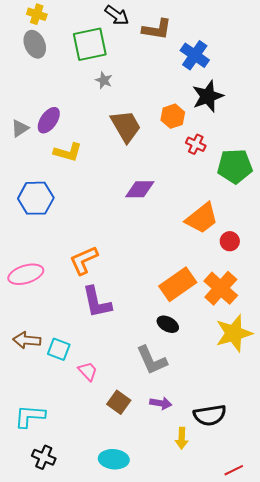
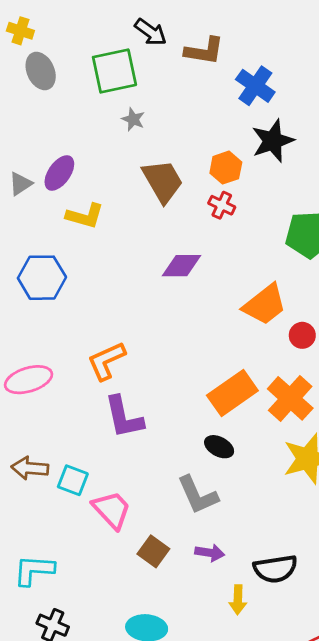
yellow cross: (37, 14) -> (20, 31), moved
red cross: (196, 144) -> (222, 205), moved
pink trapezoid: (88, 371) -> (112, 510), size x1.5

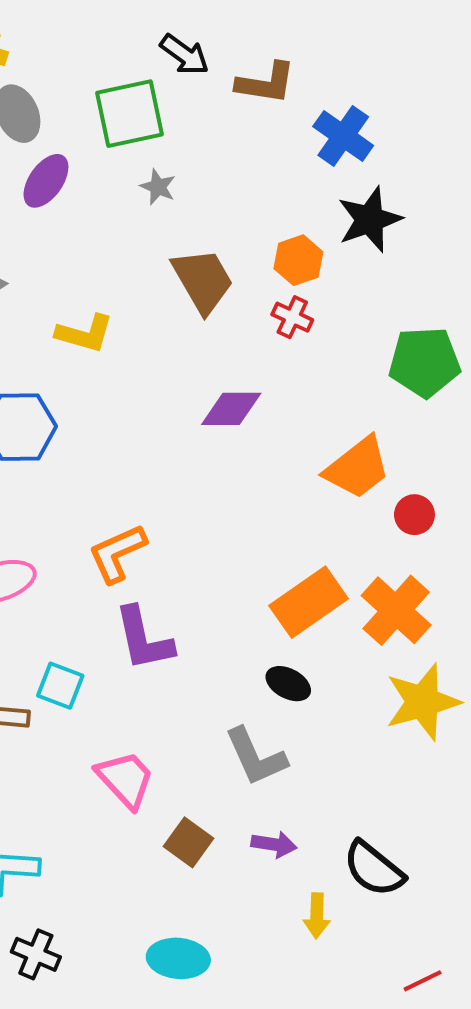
purple ellipse: (59, 173) -> (46, 181), moved
cyan square: (73, 480) -> (60, 686), moved
black semicircle: (275, 569) -> (374, 869), turned 48

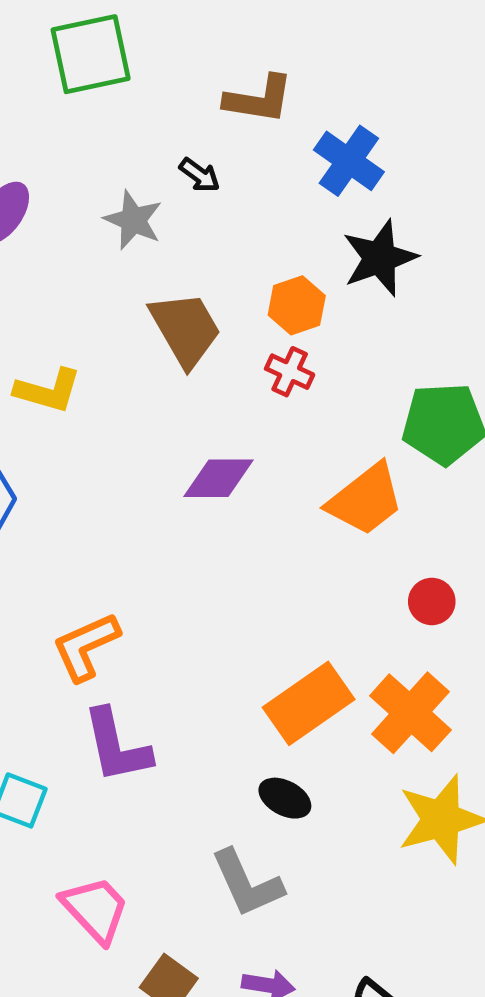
black arrow: (184, 55) -> (200, 175), moved, size x0.7
green square: (129, 114) -> (91, 54), moved
gray star: (158, 187) -> (133, 220), size x1.4
orange trapezoid: (357, 468) -> (365, 500), moved

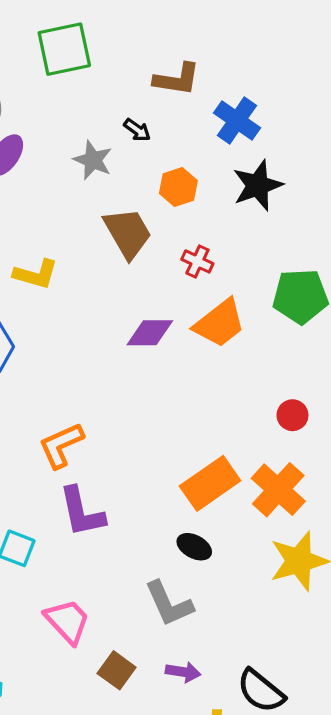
orange hexagon: (297, 305) -> (178, 187), moved
orange trapezoid: (365, 500) -> (220, 323), moved

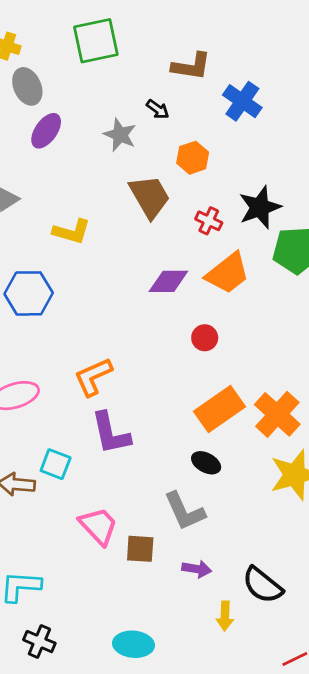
black star: (258, 185) -> (260, 207), moved
red circle: (292, 415) -> (205, 338), moved
brown square: (117, 670) -> (140, 549), moved, turned -32

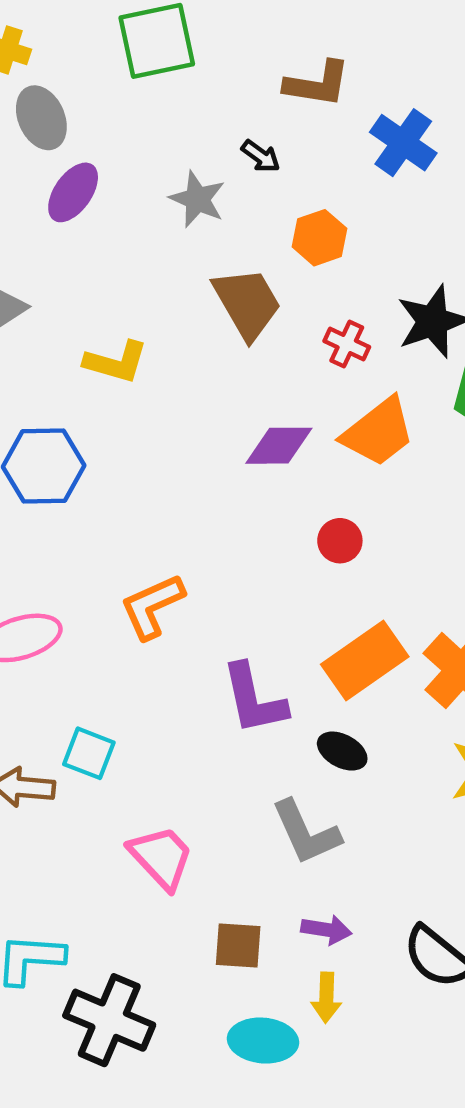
purple L-shape: (111, 433) -> (254, 699), moved
brown square: (140, 549) -> (238, 946), moved
yellow arrow: (225, 616) -> (326, 998), moved
black cross: (39, 642) -> (109, 1020), moved, size x1.6
cyan ellipse: (133, 644) -> (263, 1041), moved

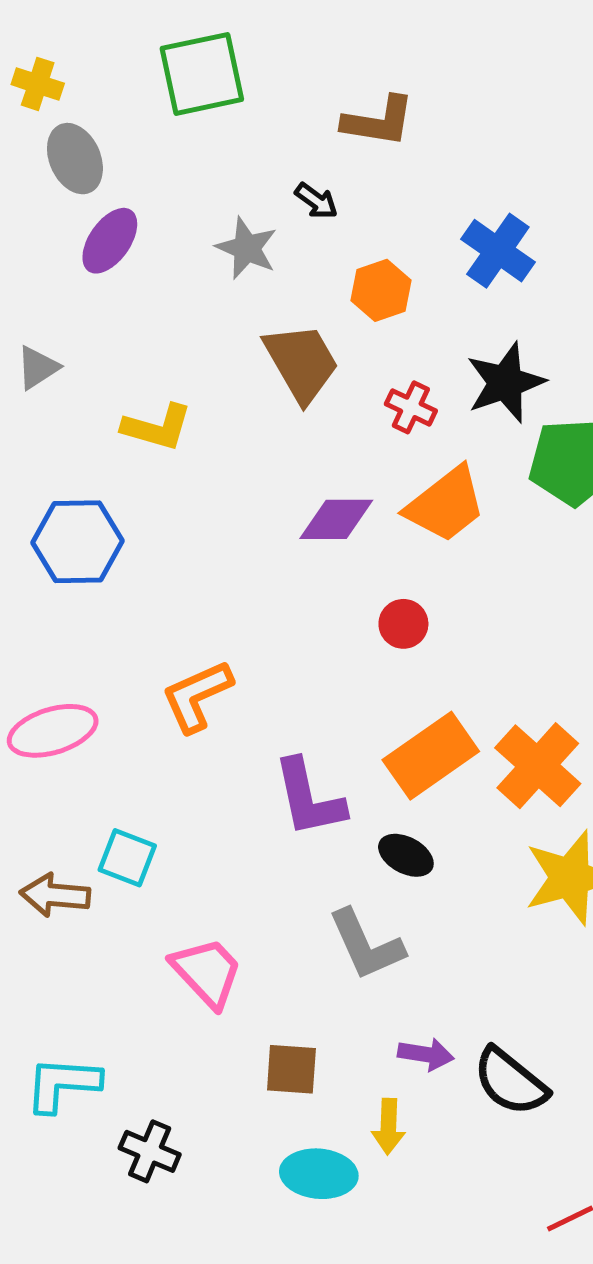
blue cross: (403, 143) -> (498, 251), moved
purple arrow: (326, 930) -> (426, 1054), moved
black cross: (109, 1020) -> (150, 1151), size x0.6

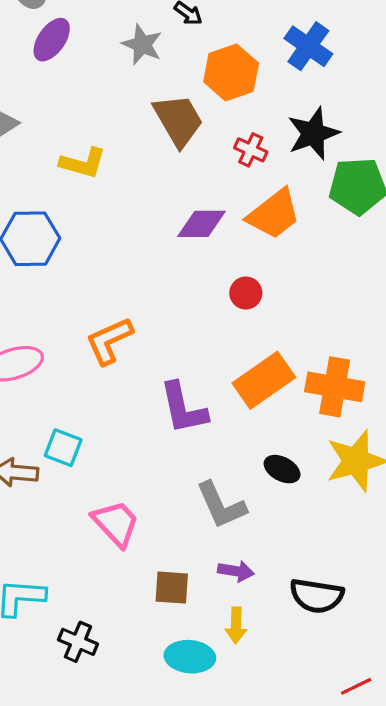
orange hexagon: (381, 290) -> (231, 73), size x1.4
orange cross: (538, 766) -> (335, 387), turned -32
black ellipse: (406, 855) -> (282, 469), moved
purple arrow: (426, 1054) -> (236, 571), moved
black semicircle: (510, 1082) -> (317, 596), turned -30

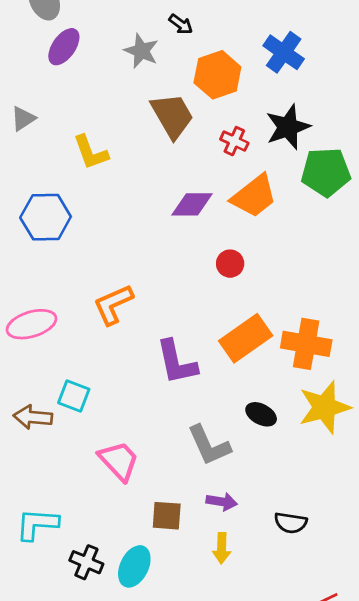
yellow L-shape: (83, 163) -> (91, 152), turned 54
black semicircle: (317, 596) -> (291, 523), size x0.7
cyan ellipse: (190, 657) -> (134, 566), moved, turned -69

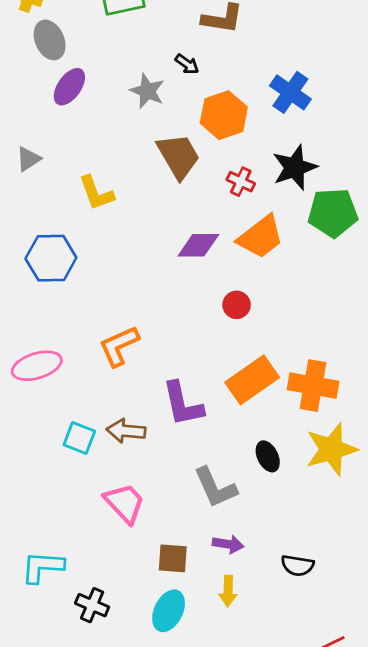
black ellipse: (261, 414) -> (268, 456), turned 36
brown arrow: (33, 417) -> (126, 431), moved
cyan ellipse: (134, 566) -> (169, 611), moved

